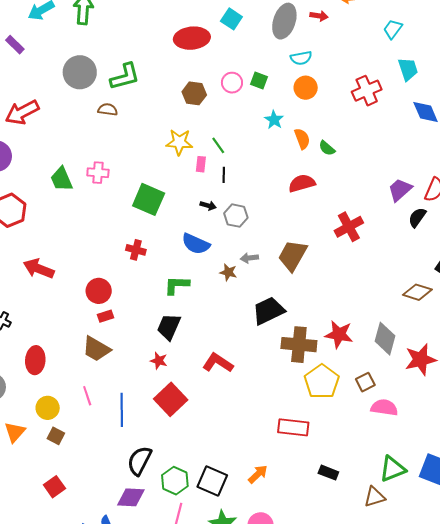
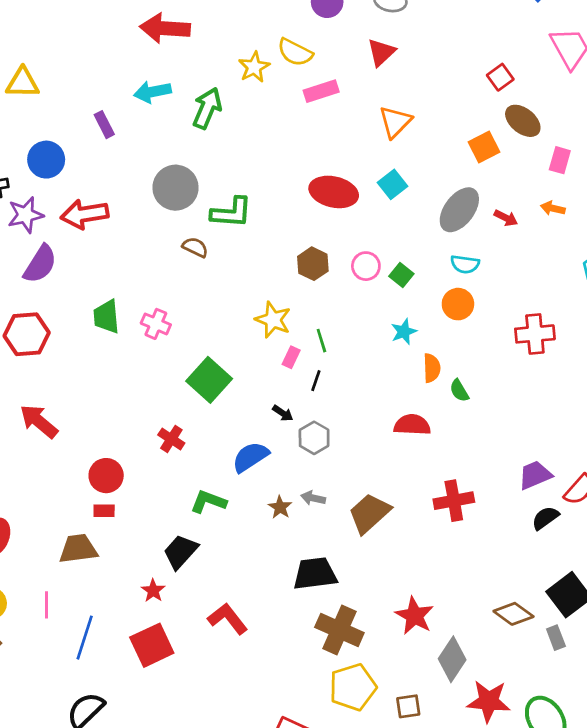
blue semicircle: (196, 244) -> (250, 457), turned 104
red star: (339, 334) -> (415, 616), moved
brown trapezoid: (96, 349) -> (78, 549), turned 124

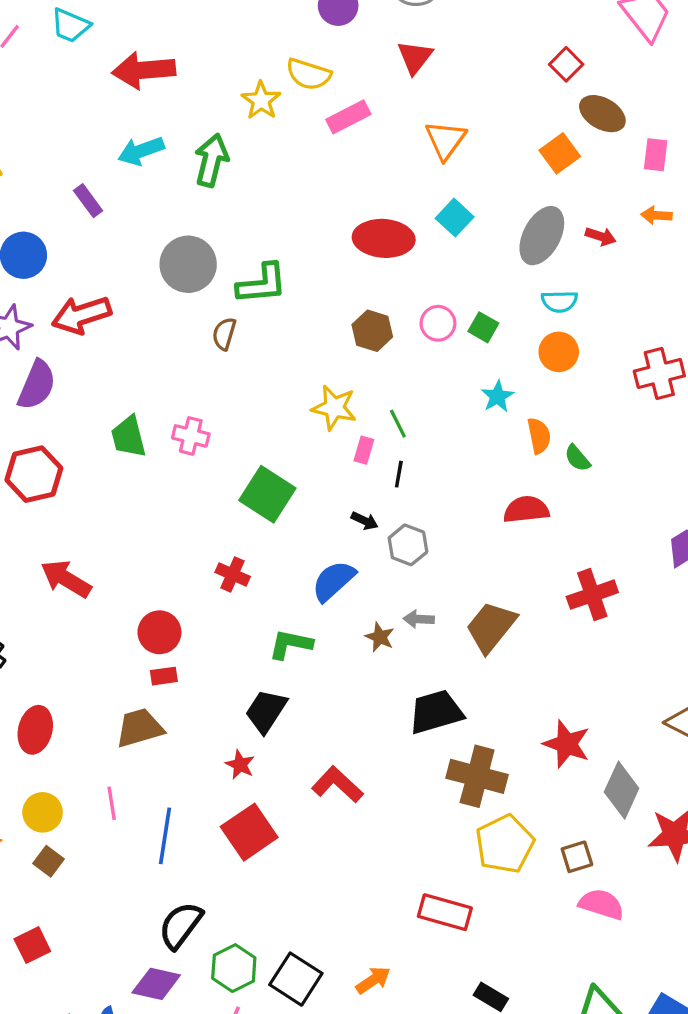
brown semicircle: (195, 247) -> (224, 334), turned -90

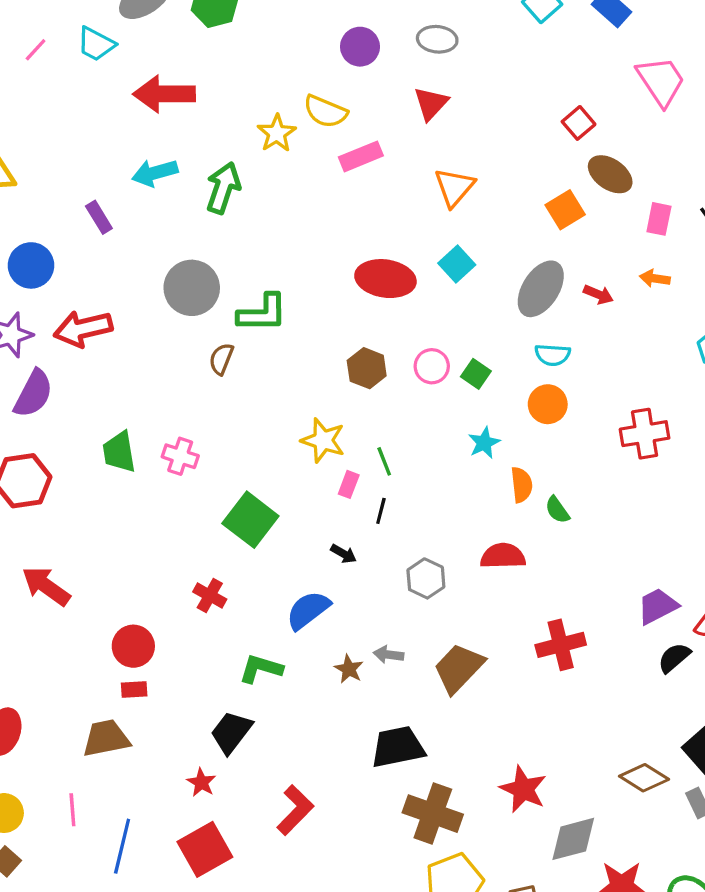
gray hexagon: (408, 545) -> (426, 578), moved
red L-shape: (337, 784) -> (295, 810), turned 87
gray diamond: (622, 790) -> (573, 839), turned 46

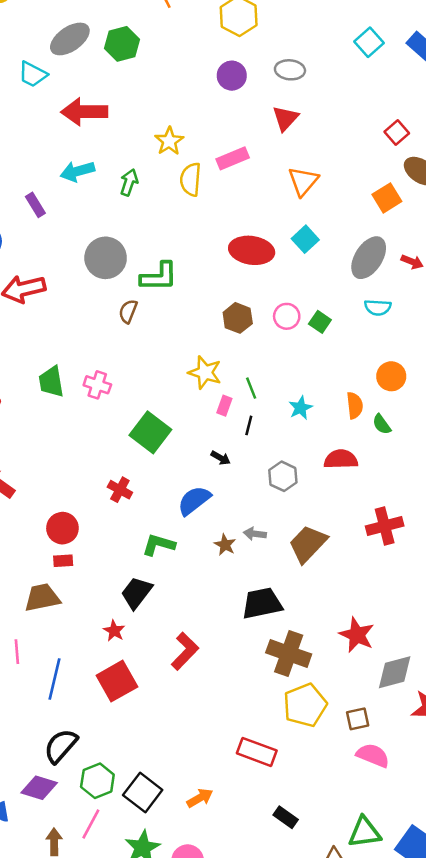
yellow semicircle: (325, 111) -> (191, 179), moved, turned 72
green arrow: (223, 188) -> (129, 182), size x0.7
orange circle: (548, 404) -> (391, 376), moved
cyan star: (484, 443) -> (301, 408), moved

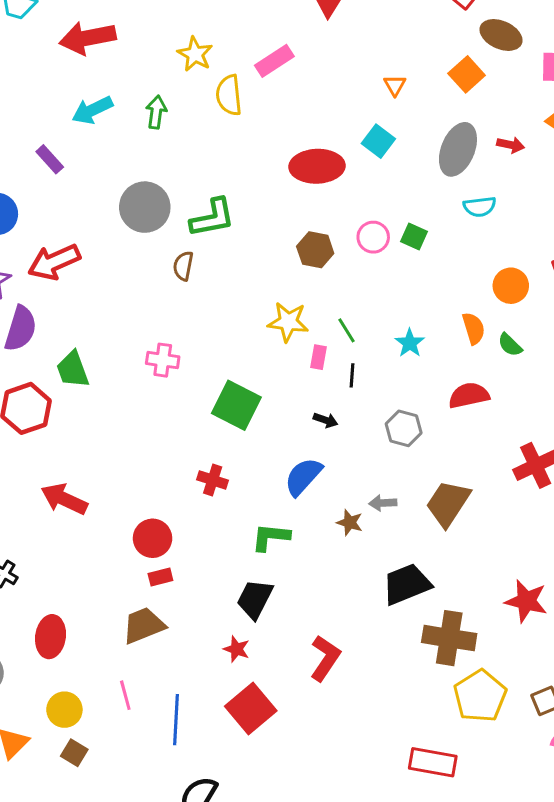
orange triangle: (303, 181) -> (395, 85), moved, size x0.6
green trapezoid: (51, 382) -> (73, 369), moved

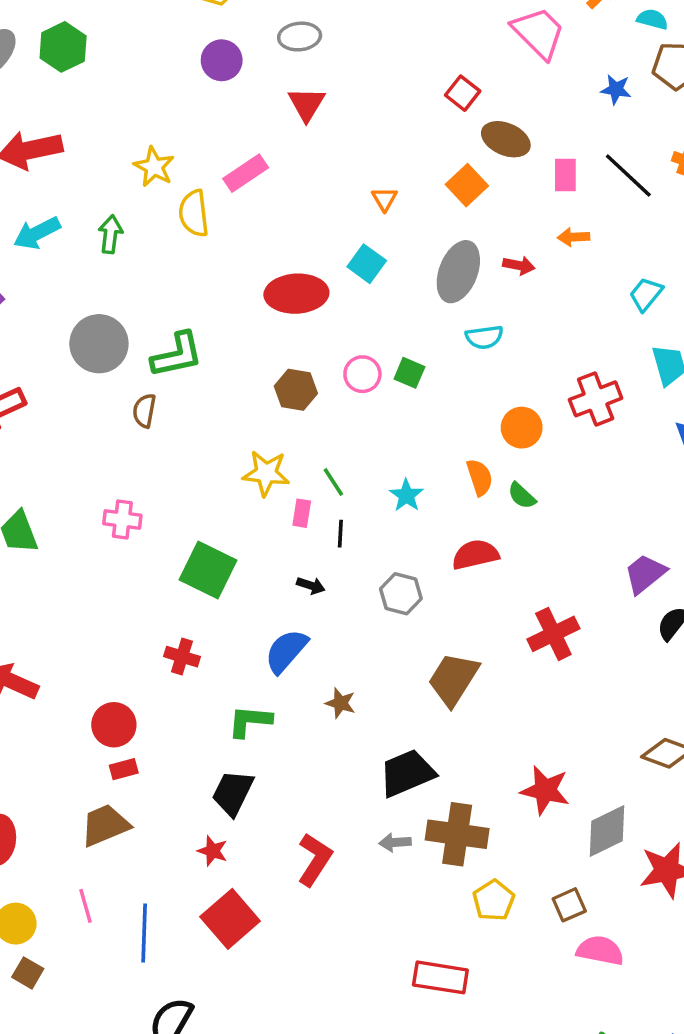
gray arrow: (383, 503) -> (395, 842), moved
yellow pentagon: (480, 696) -> (494, 900), size x0.7

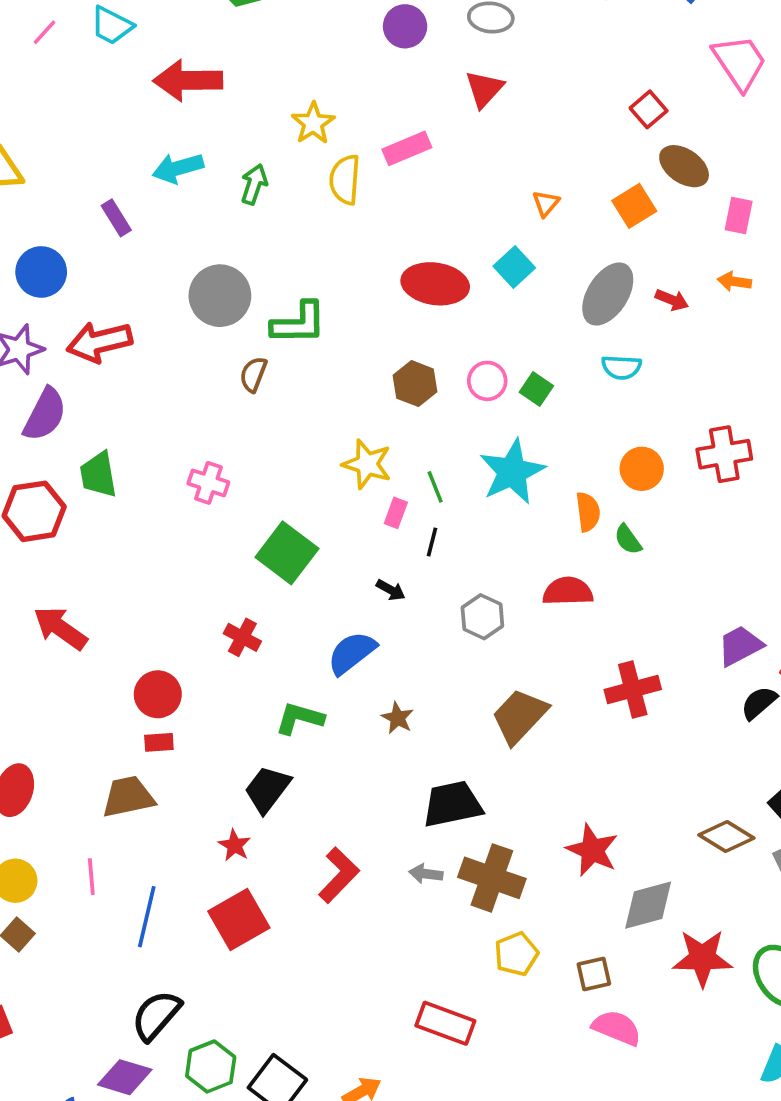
cyan star: (406, 495) -> (512, 472), moved, size x1.8

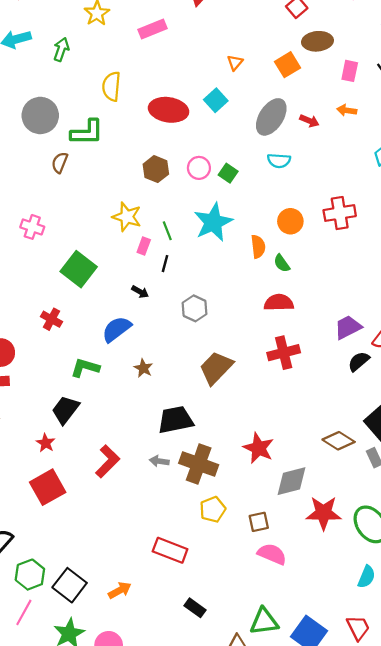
brown ellipse: (684, 166) -> (317, 41), turned -40
yellow semicircle: (345, 180) -> (111, 86), moved
red semicircle: (568, 591) -> (279, 303), moved

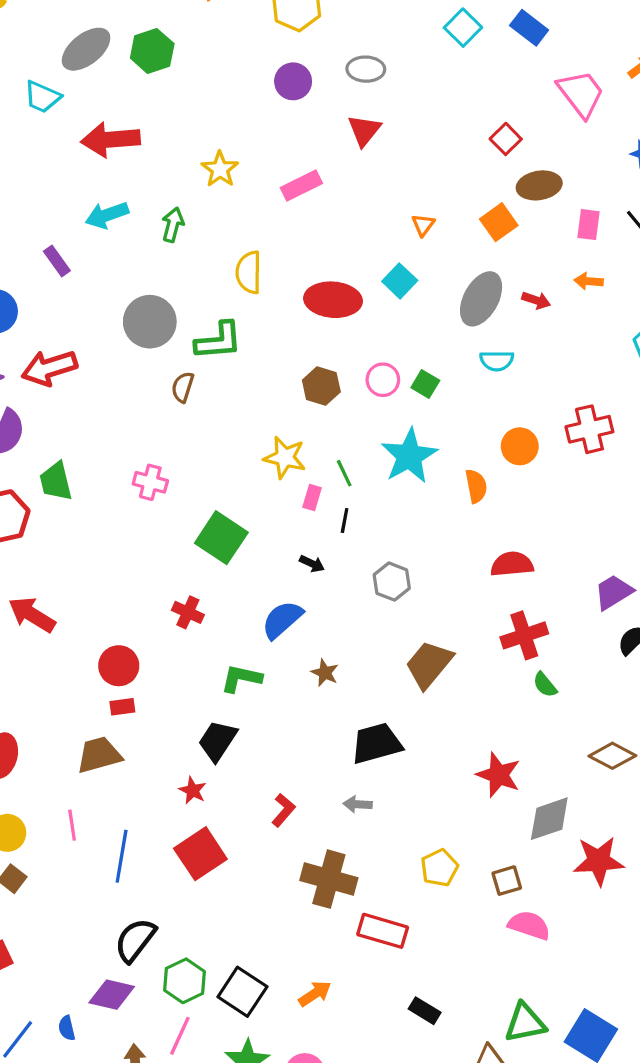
green semicircle: (282, 263) -> (545, 685), moved
red L-shape: (107, 461) -> (283, 810), size x0.7
brown cross: (199, 464) -> (329, 879), moved

